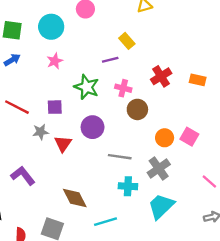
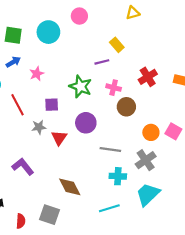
pink star: (55, 61) -> (37, 74), moved
red line: (17, 107) -> (17, 105), turned 35
cyan line: (105, 222) -> (109, 208), moved

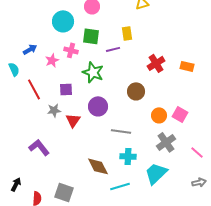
green square: (13, 35) -> (91, 36), moved
yellow rectangle: (117, 45) -> (127, 33), turned 32
pink cross: (114, 88) -> (71, 50), moved
gray cross: (146, 160) -> (166, 142), moved
brown diamond: (70, 187) -> (98, 166), moved

